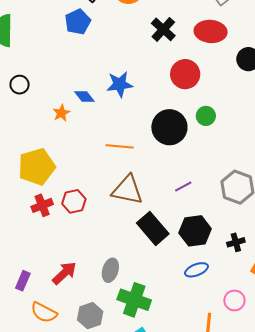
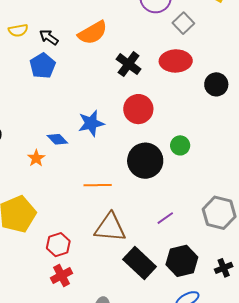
red circle: (185, 74) -> (138, 109), moved
red cross: (42, 205) -> (62, 276), moved

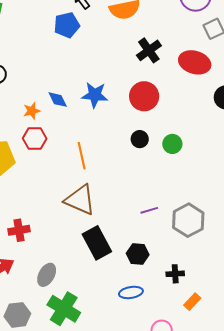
black circle: (145, 161) -> (140, 139), moved, size x0.5
orange line: (98, 185) -> (82, 156), turned 60
purple line: (165, 218) -> (149, 210), moved
red hexagon: (58, 245) -> (35, 139), moved
black hexagon: (182, 261) -> (138, 254), size x0.7

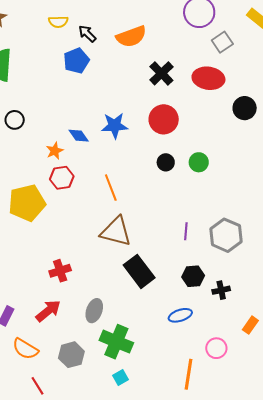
purple line: (149, 210) -> (186, 231), turned -60
black hexagon: (138, 254) -> (193, 276), moved
orange rectangle: (192, 302) -> (250, 325), moved

